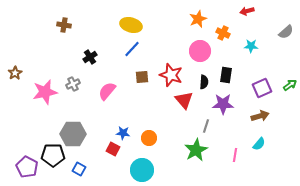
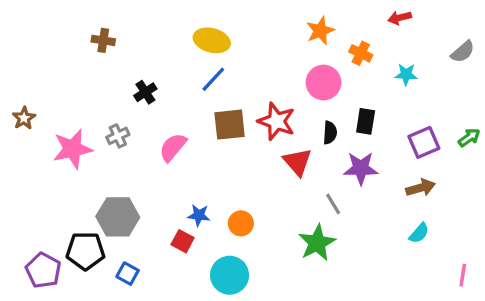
brown square: (142, 77) -> (230, 125), size x1.5
gray line: (206, 126) -> (333, 204), turned -48
pink line: (235, 155) -> (463, 275), moved

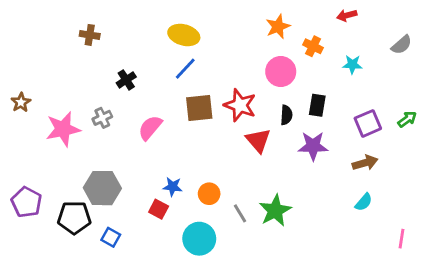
gray line: (333, 204) -> (240, 213), moved
purple pentagon: (43, 270) -> (26, 202), moved

